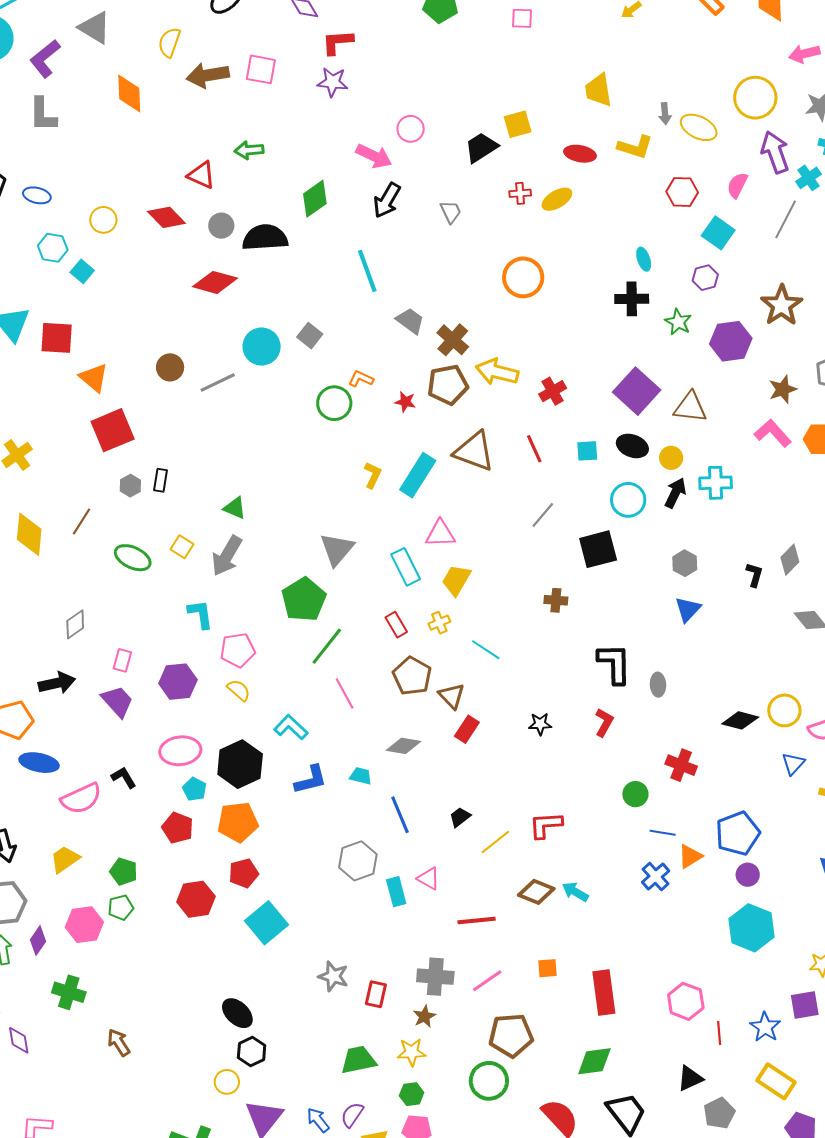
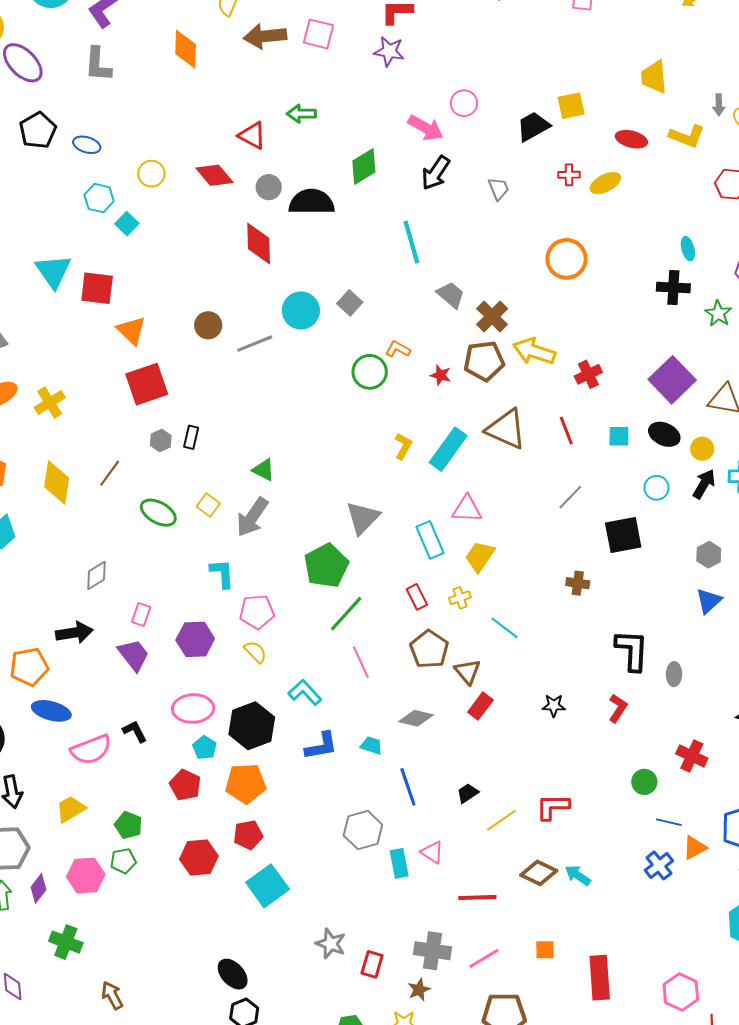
red diamond: (215, 282) -> (259, 243), turned 69
cyan circle: (628, 500) -> (657, 488), size x0.7

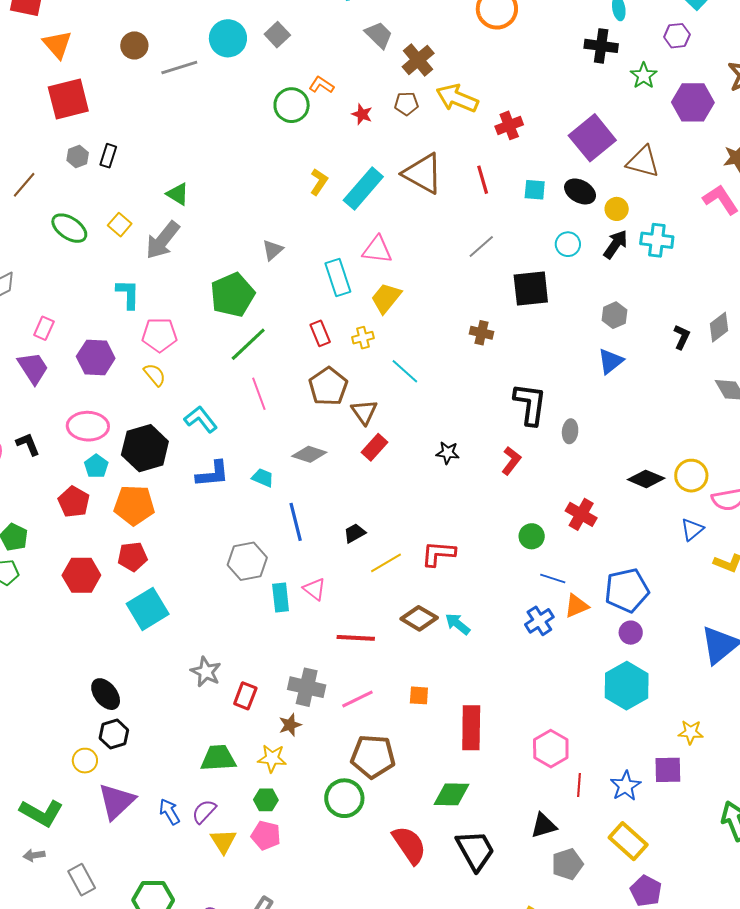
brown pentagon: (484, 361) -> (406, 104), size x0.6
gray triangle: (363, 518) -> (273, 250), size x0.6

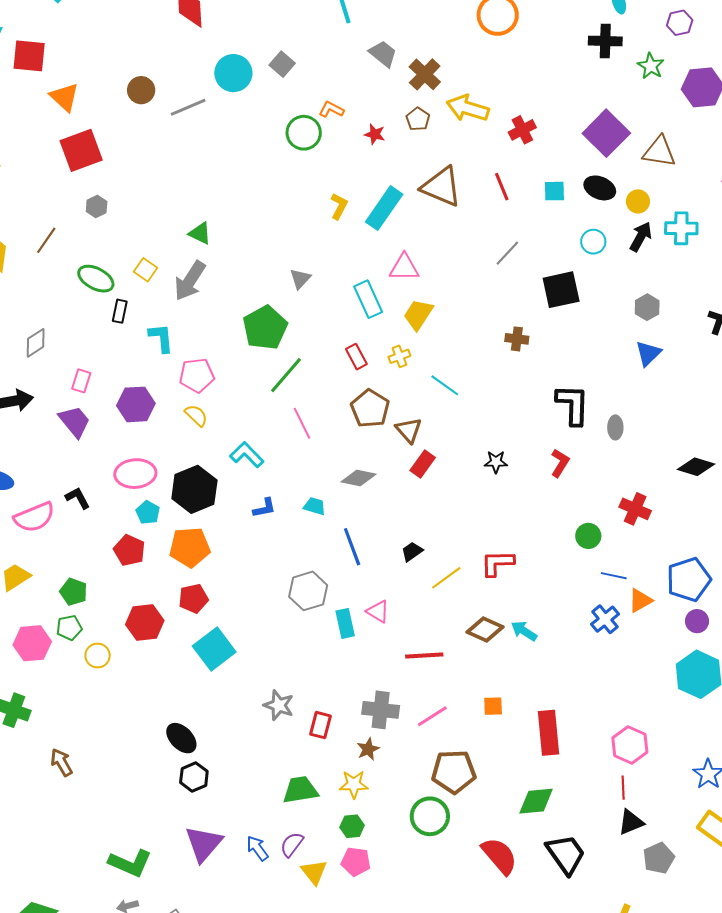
brown pentagon: (406, 104) -> (418, 119), turned -30
black rectangle: (108, 156) -> (120, 311), moved
blue L-shape: (213, 474) -> (264, 508), size x0.7
yellow circle: (85, 761) -> (98, 656), moved
red line: (579, 785) -> (623, 788), moved

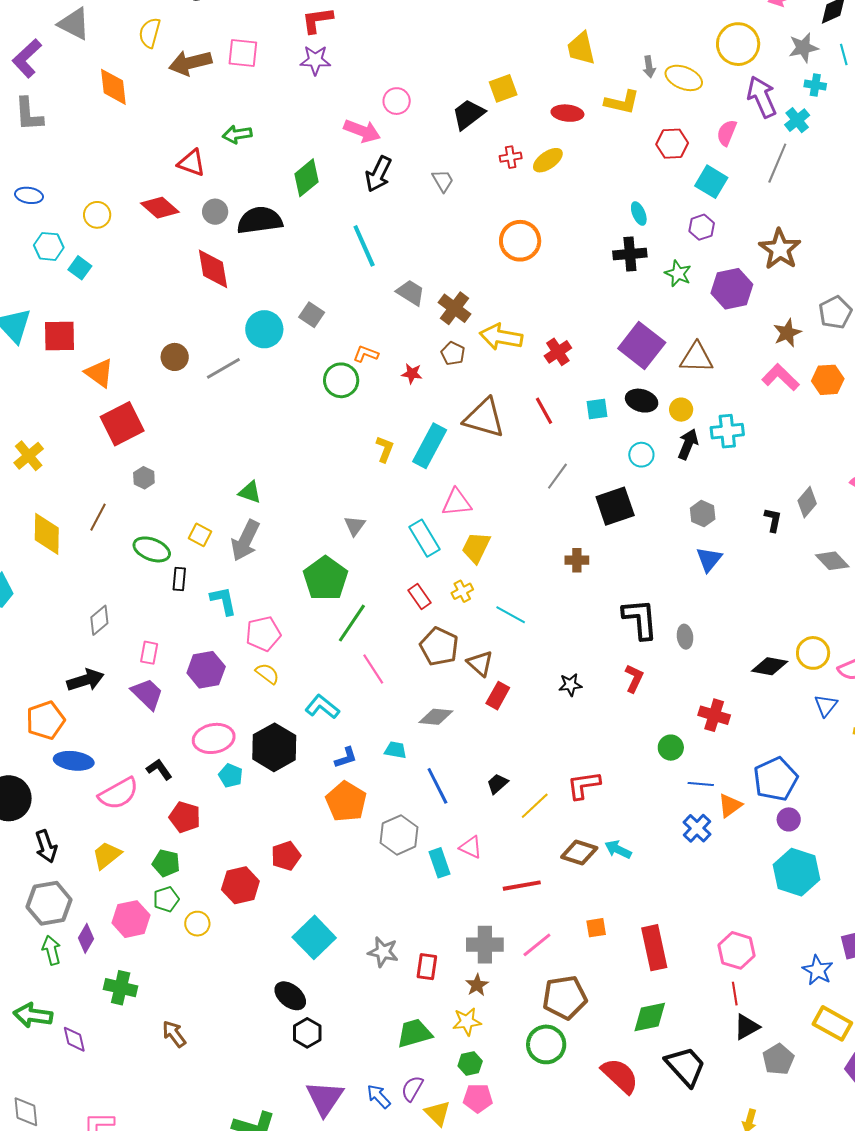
orange pentagon: (190, 547) -> (346, 802), moved, turned -30
red pentagon: (129, 550) -> (185, 817), moved
cyan square: (214, 649) -> (314, 937), moved

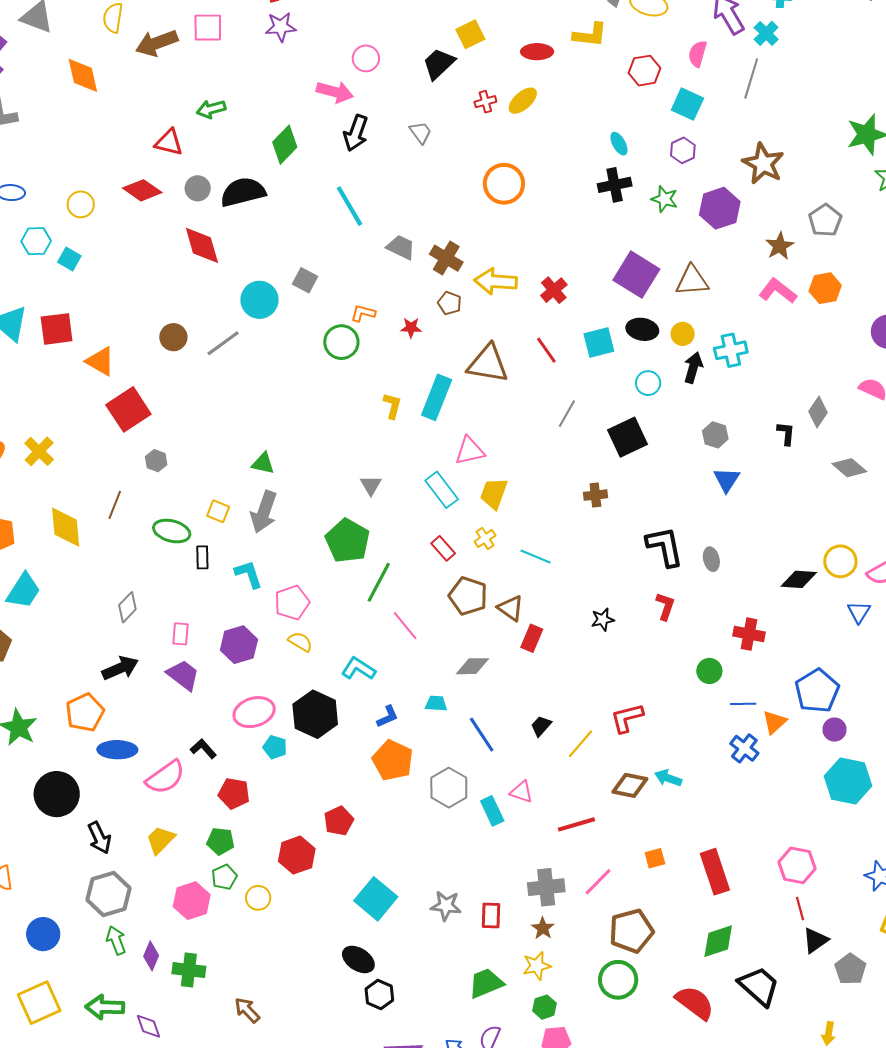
cyan square: (597, 409) -> (599, 343), size x1.4
purple diamond: (86, 938) -> (151, 956), moved

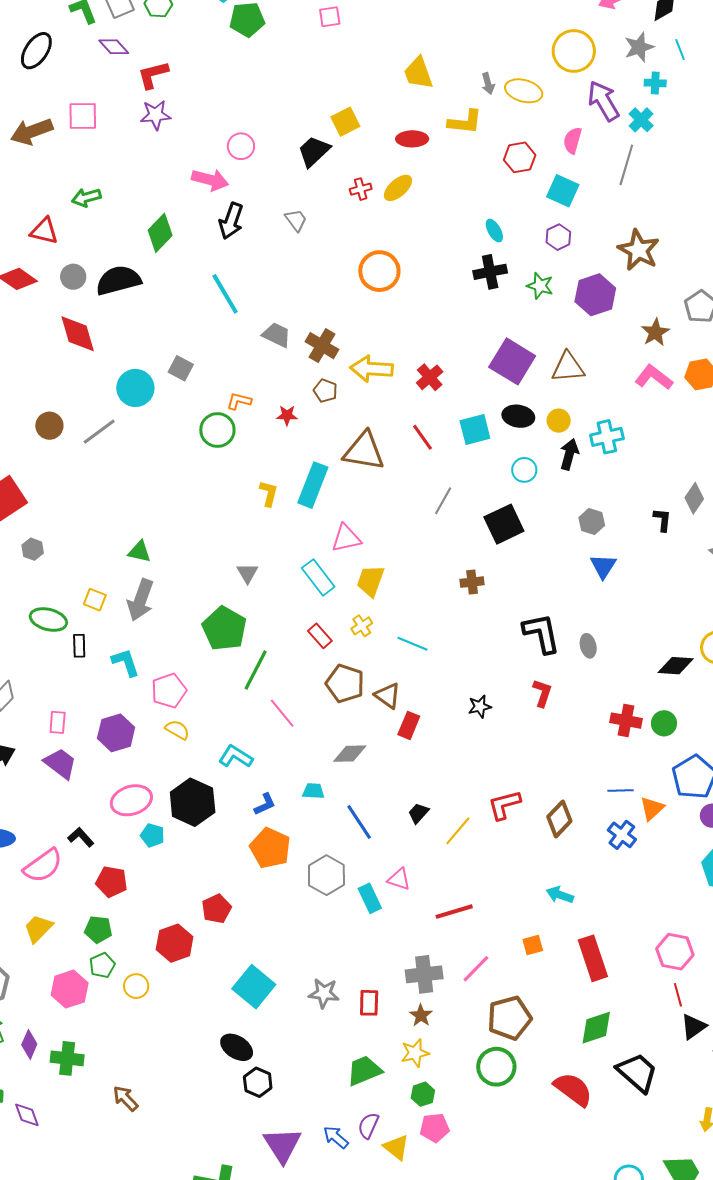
green circle: (709, 671) -> (664, 723), moved
cyan arrow: (668, 778) -> (560, 895), moved
brown diamond: (630, 785) -> (559, 819), moved, turned -57

